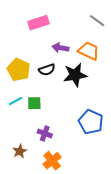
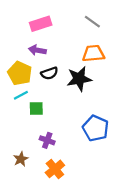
gray line: (97, 21) -> (92, 22), moved
purple arrow: (60, 48) -> (37, 50), moved
orange trapezoid: (89, 51) -> (93, 53), turned -30
cyan line: (15, 101) -> (21, 95), moved

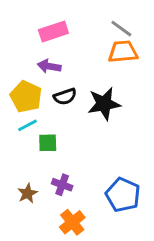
orange trapezoid: (93, 53) -> (123, 52), moved
blue pentagon: (96, 128) -> (123, 195), moved
brown star: (21, 159) -> (27, 193), moved

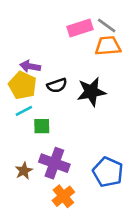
pink rectangle: (53, 31) -> (80, 28), moved
purple arrow: (49, 66) -> (30, 66), moved
purple cross: (62, 185) -> (54, 163), size x1.6

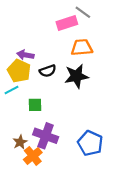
gray line: (107, 25) -> (83, 12), moved
orange trapezoid: (108, 46) -> (82, 47), moved
cyan line: (24, 111) -> (12, 90), moved
orange cross: (63, 196) -> (33, 156), moved

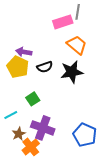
gray line: (83, 12) -> (78, 12), turned 63
orange trapezoid: (82, 47) -> (77, 45), turned 45
cyan line: (12, 90) -> (11, 115), moved
green square: (35, 105) -> (33, 99), turned -32

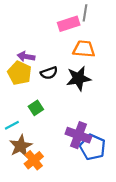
orange trapezoid: (77, 45) -> (84, 49), turned -35
purple cross: (43, 128) -> (78, 135), moved
brown star: (19, 134) -> (21, 146), size x1.5

